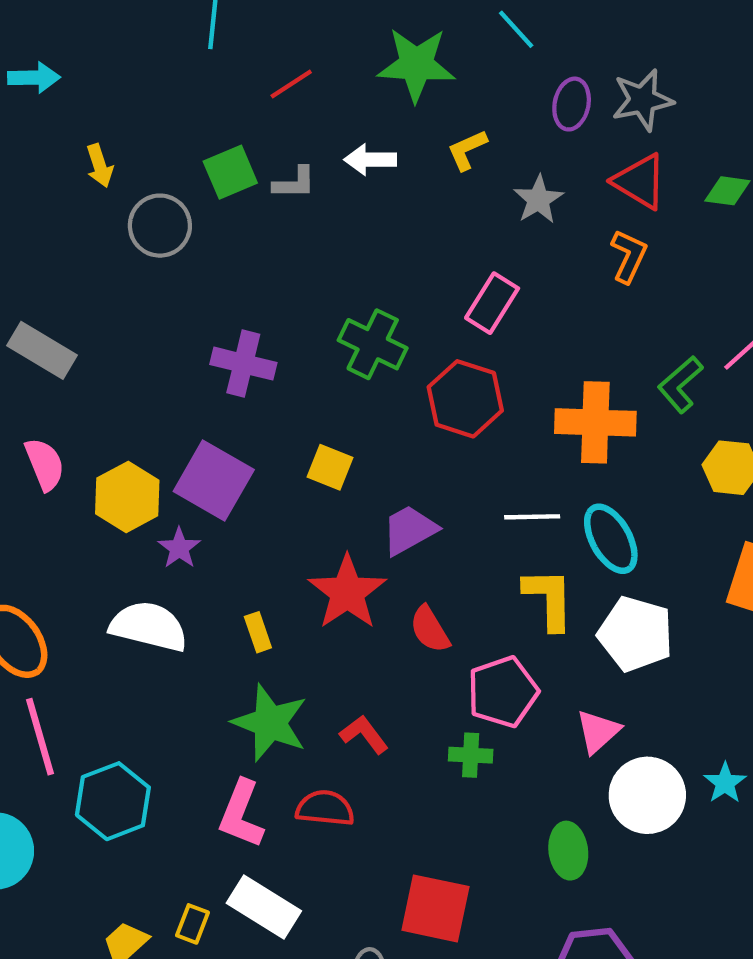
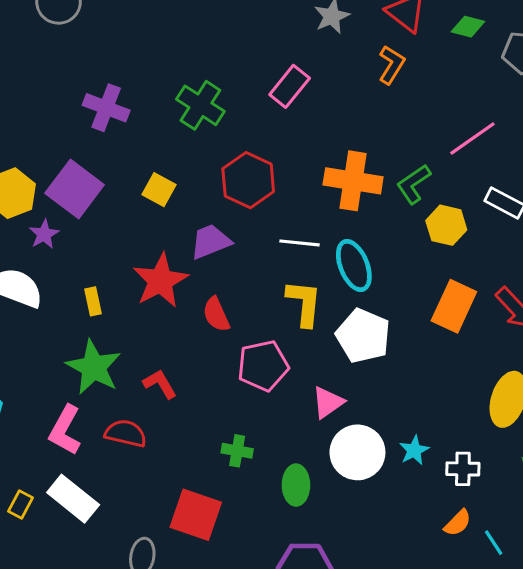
green L-shape: (680, 384) -> (414, 184), moved
red hexagon: (465, 399) -> (248, 180), moved
green cross: (471, 755) -> (237, 451), moved

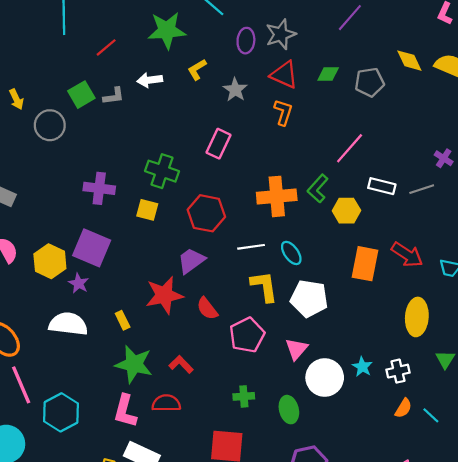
yellow square: (159, 190) -> (147, 210), moved
cyan ellipse: (354, 266) -> (291, 253), size x0.7
red star: (160, 281) -> (164, 295), turned 30

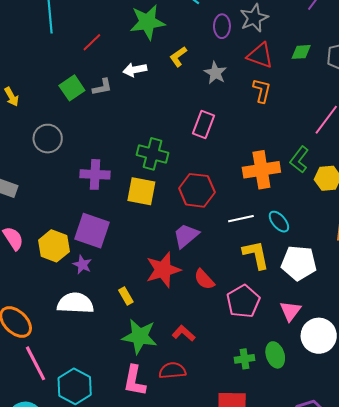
gray circle: (50, 125) -> (48, 139), moved
yellow square: (147, 210) -> (141, 191), size x1.4
green ellipse: (289, 410) -> (275, 355), moved

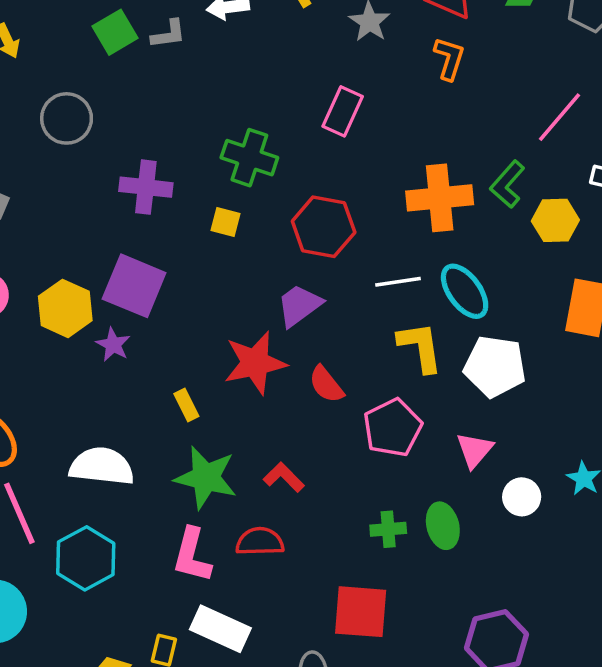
yellow square: (141, 191) -> (226, 222), size x0.6
cyan ellipse: (279, 222) -> (465, 291), size x1.4
white semicircle: (75, 303) -> (102, 466), moved
white circle: (319, 336) -> (522, 497), size x0.6

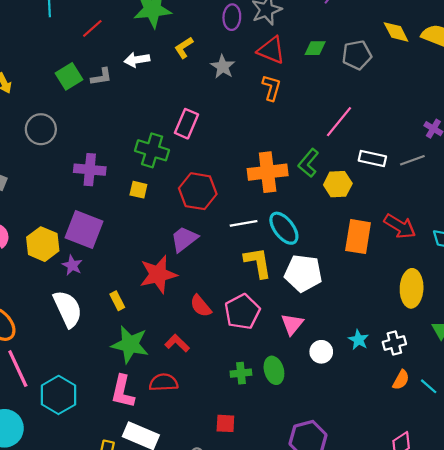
pink rectangle: (343, 111) -> (186, 124), moved
red semicircle: (326, 384) -> (201, 306), moved
white semicircle: (102, 466) -> (68, 309), moved, turned 60
red square: (361, 612) -> (225, 423), size x0.6

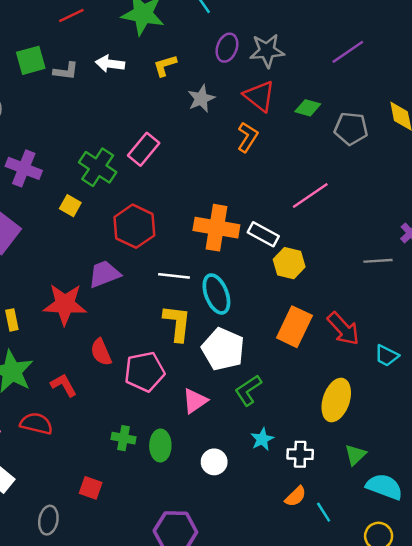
white rectangle: (372, 159) -> (263, 234), moved
green L-shape: (308, 163) -> (248, 390), moved
white circle: (321, 352) -> (214, 462), moved

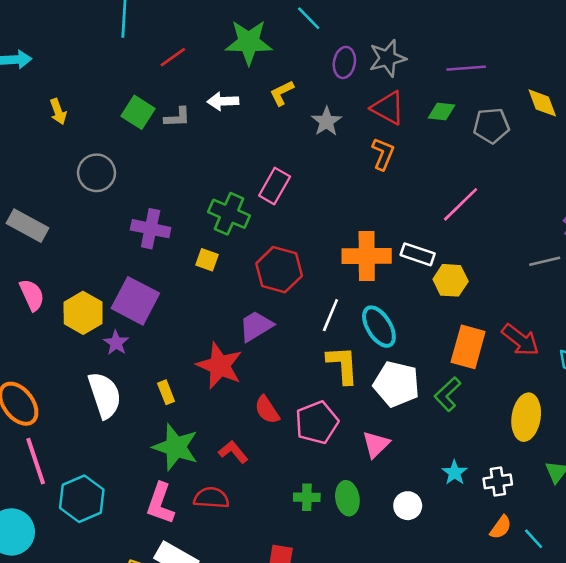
purple line: (348, 52) -> (466, 68), moved, turned 40
green square: (31, 60) -> (138, 112), turned -32
white line: (174, 276) -> (330, 315), turned -64
red star: (65, 304) -> (220, 366), turned 30
green L-shape: (248, 390) -> (447, 394), moved

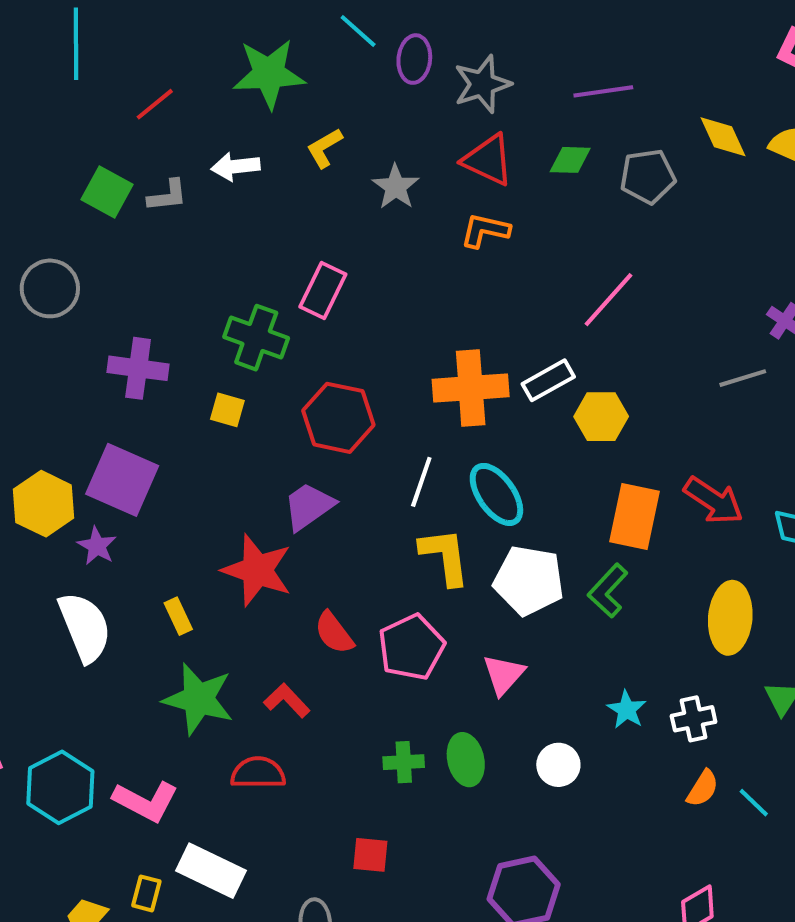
purple ellipse: (344, 62) -> (414, 59), moved
orange L-shape: (383, 154) -> (485, 230), turned -96
white rectangle: (418, 254) -> (548, 380), turned -44
pink L-shape: (160, 503) -> (146, 801), moved, turned -78

